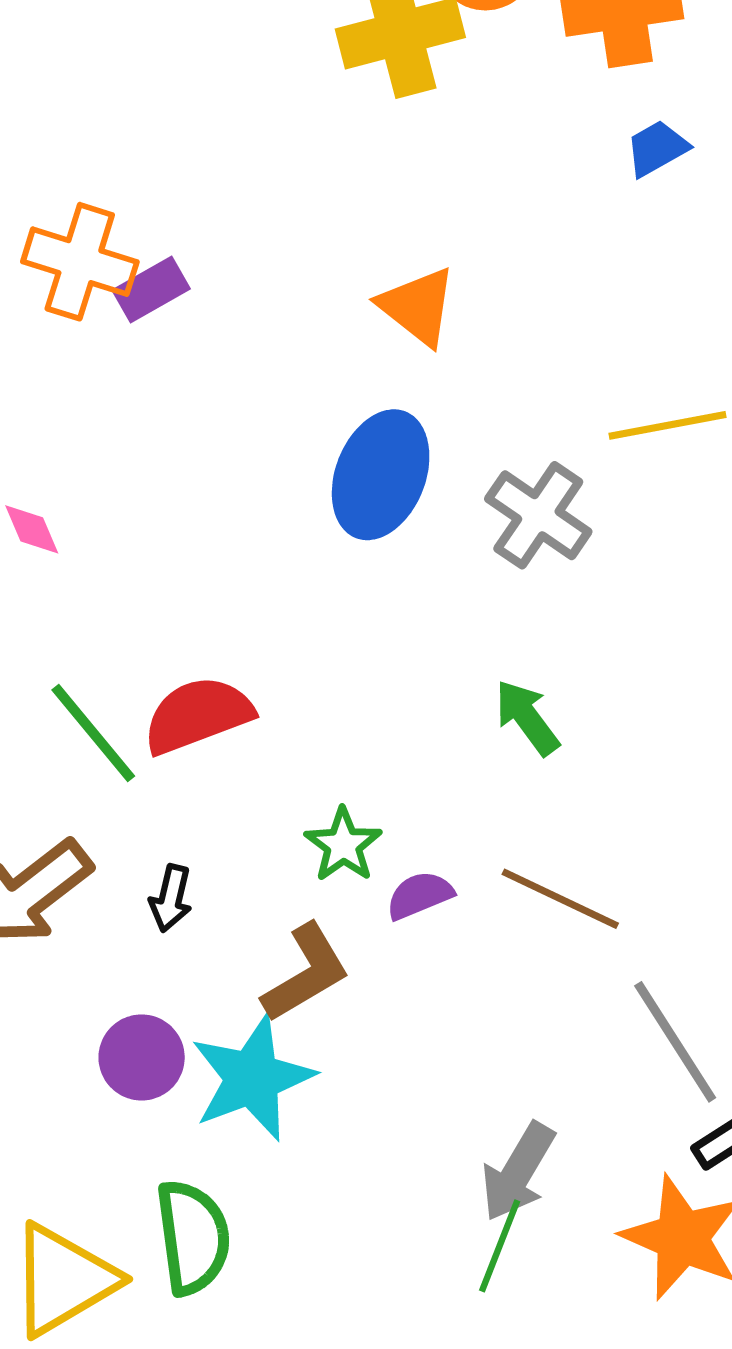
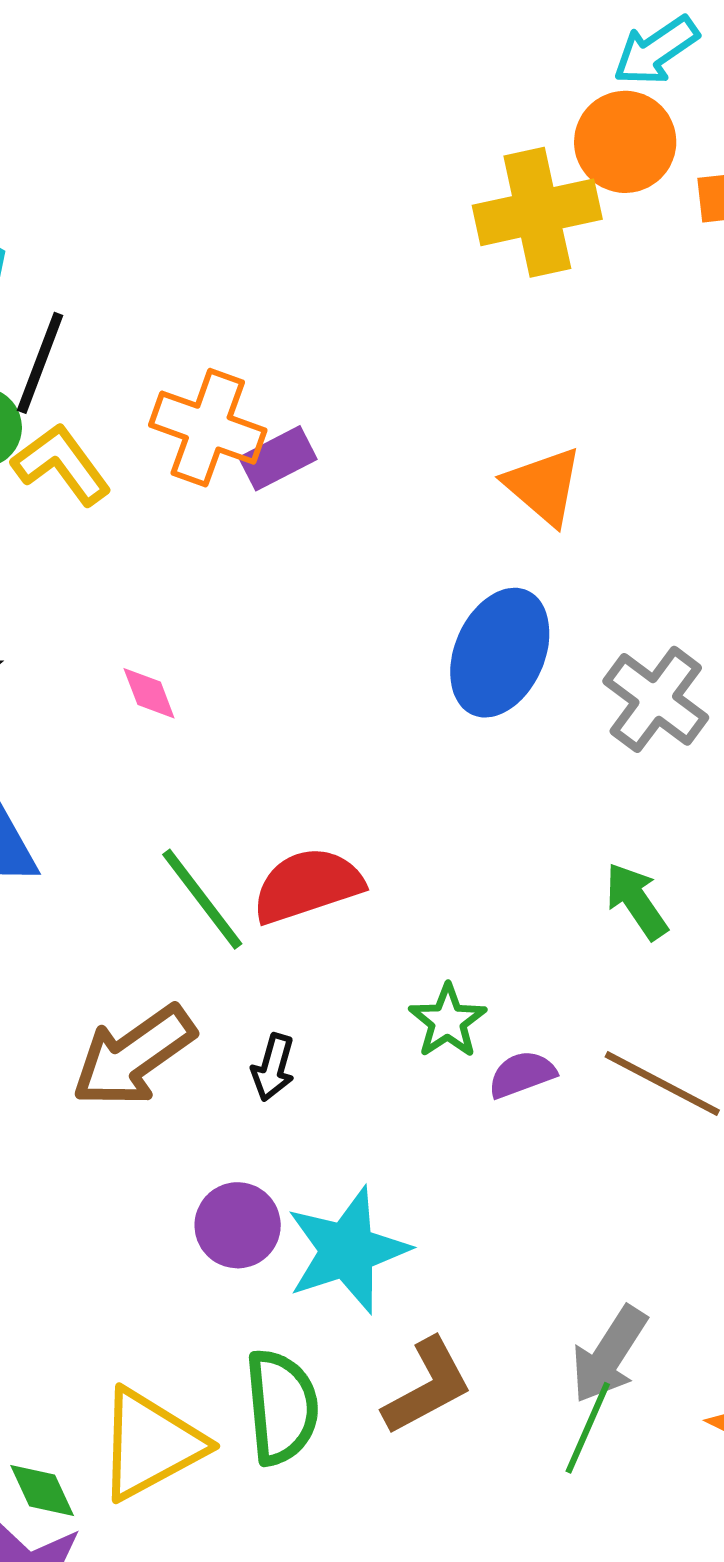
brown L-shape: (306, 973) -> (427, 1386), moved

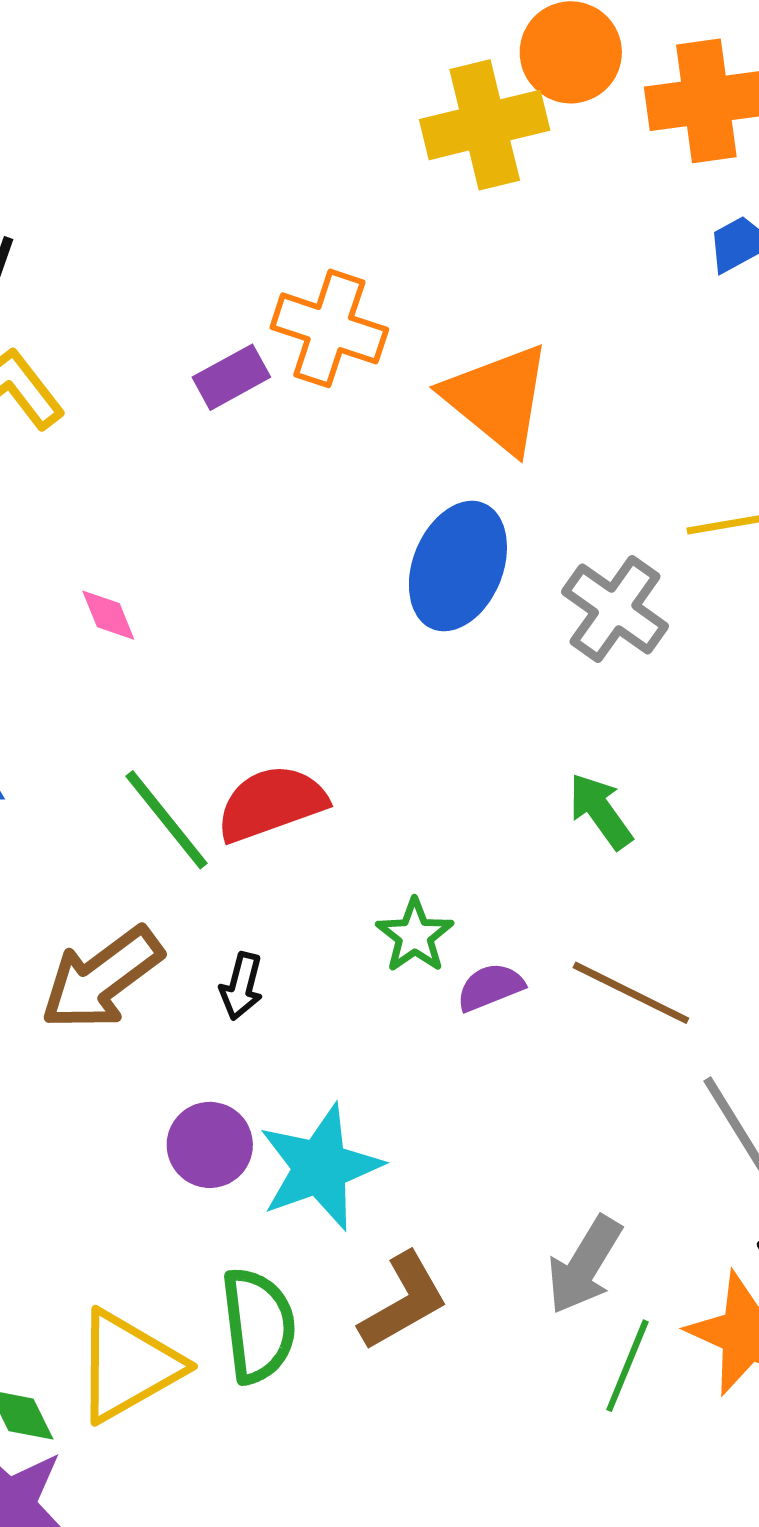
orange cross: (208, 428) -> (329, 328), moved
orange triangle: (544, 486) -> (498, 398), size x1.4
green line: (588, 1428) -> (627, 1366), moved

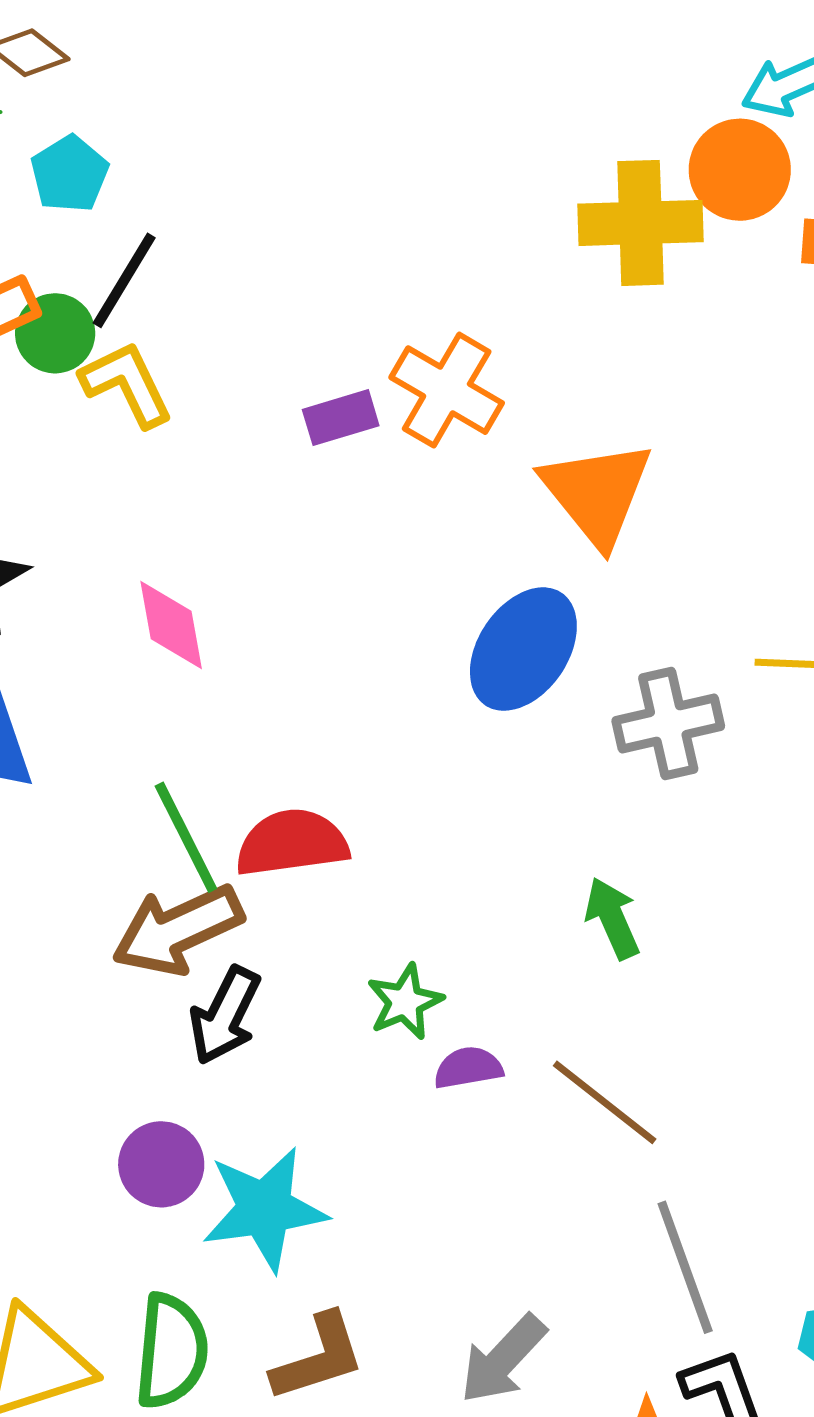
gray cross: (615, 609) -> (668, 723), turned 30
pink diamond: (108, 615) -> (171, 625), size x1.5
brown arrow: (102, 978) -> (178, 930), moved
black arrow: (241, 986) -> (225, 1016), size x1.5

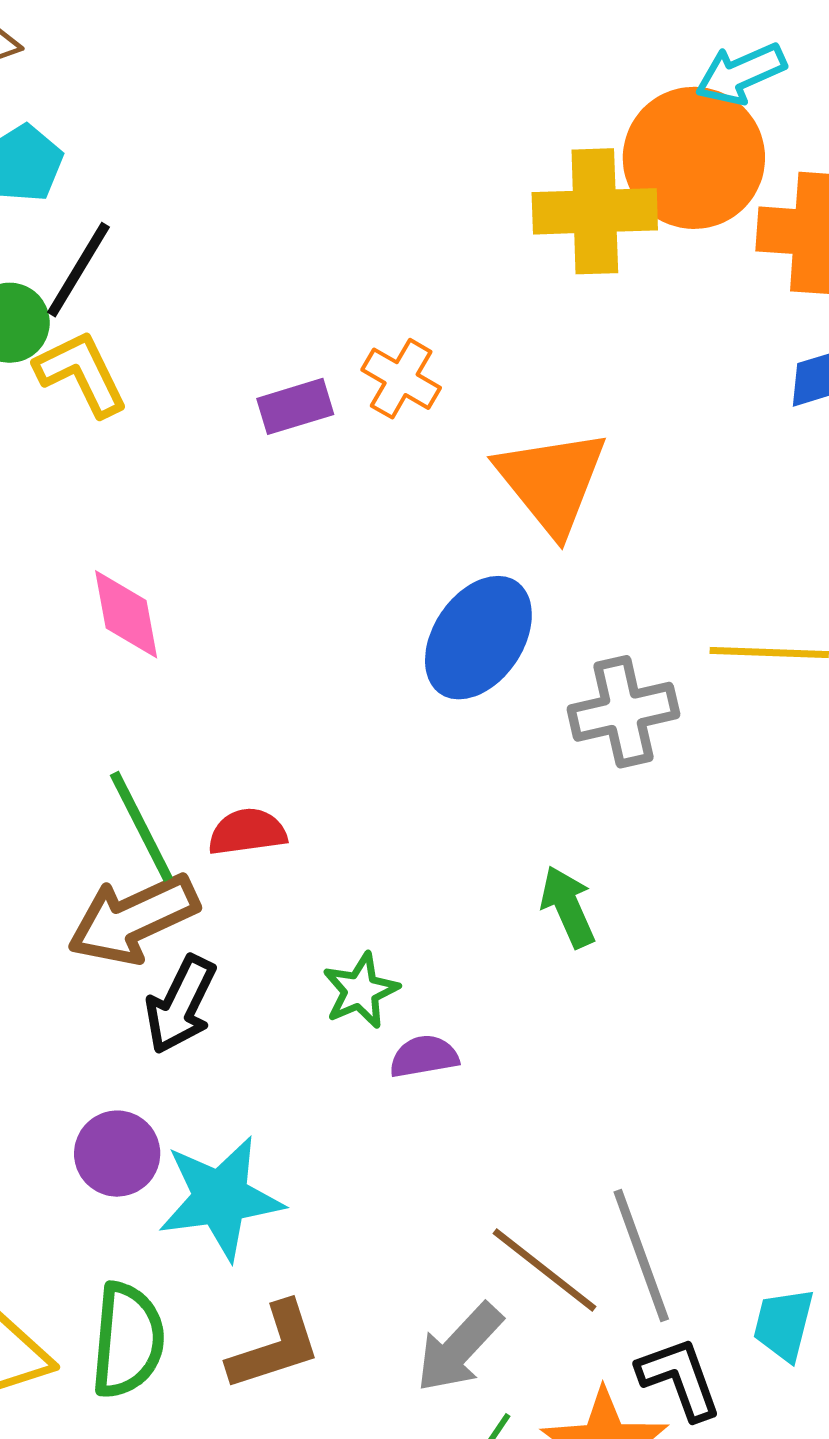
orange circle: (740, 170) -> (694, 158), size x1.4
orange cross: (447, 390) -> (401, 379), size x0.7
red semicircle: (292, 843) -> (247, 832), size x0.7
brown line: (605, 1102) -> (544, 1270), moved

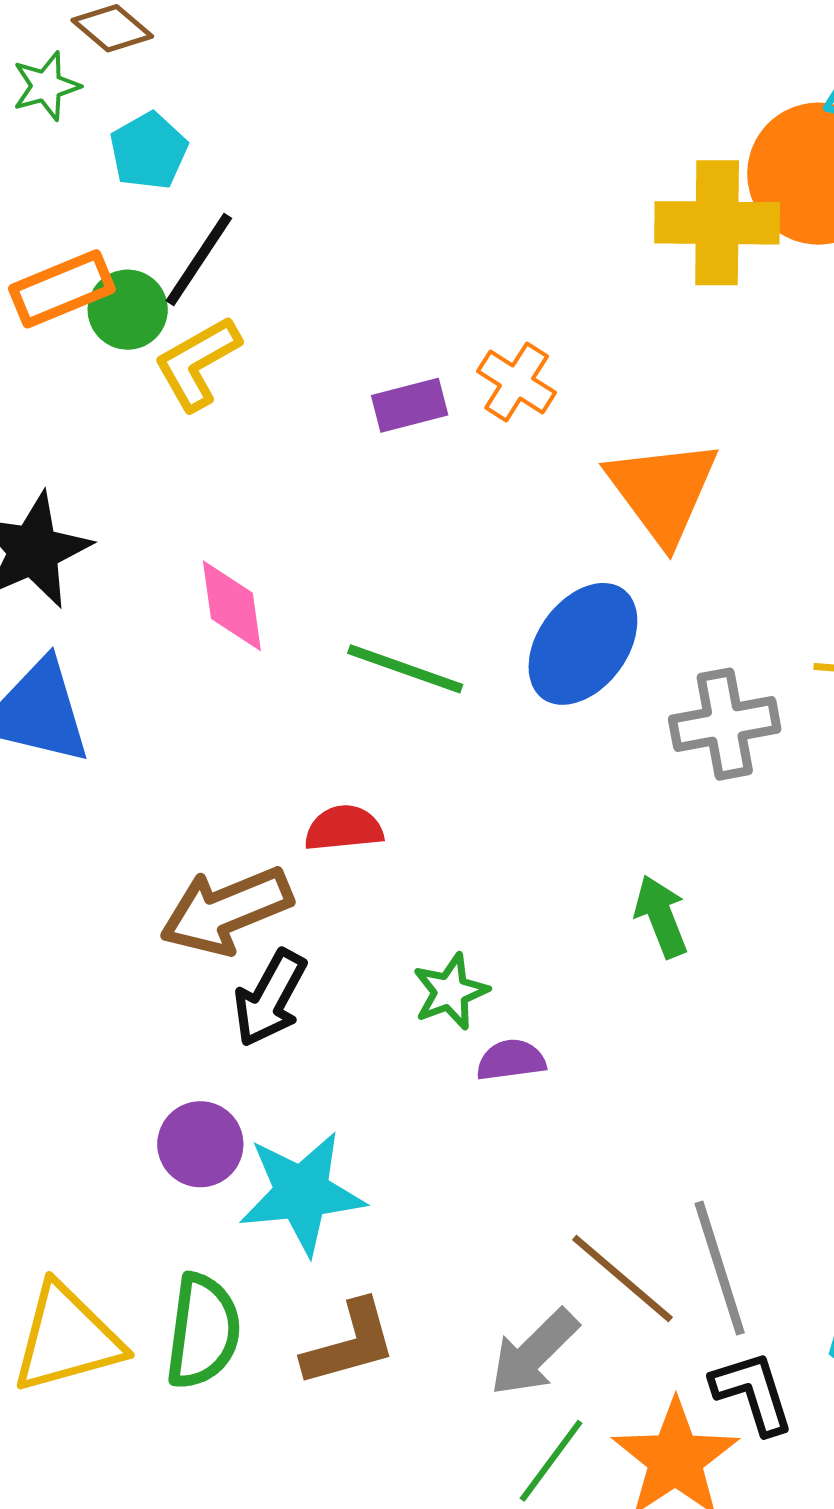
yellow L-shape: (81, 373) -> (197, 363), turned -96
green line: (141, 826) -> (405, 669), moved, turned -46

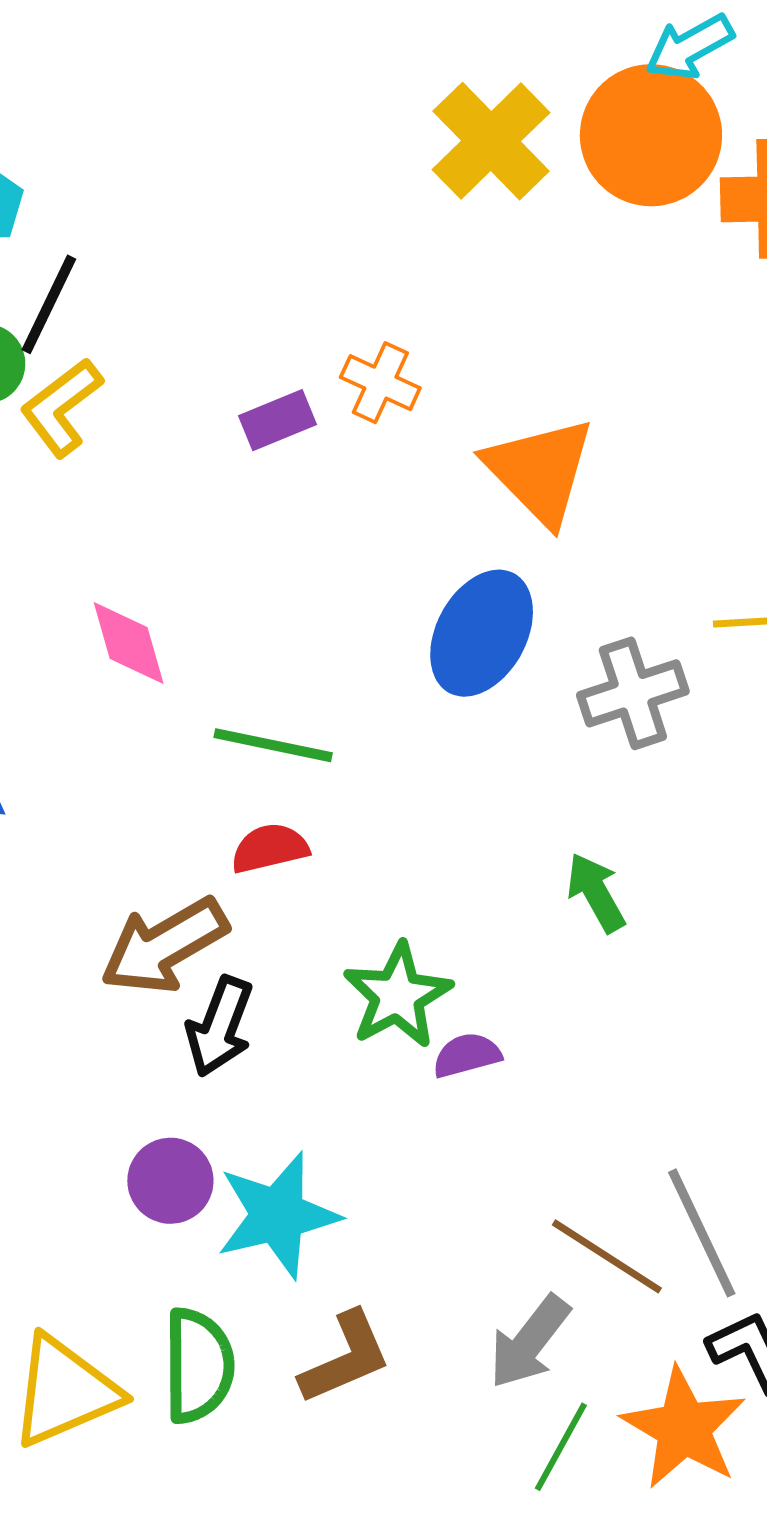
yellow cross: (717, 223) -> (491, 141), moved, turned -37
green line: (405, 669) -> (273, 745), moved
green star: (450, 992) -> (397, 996), size x1.4

